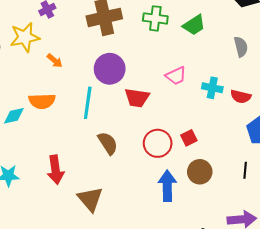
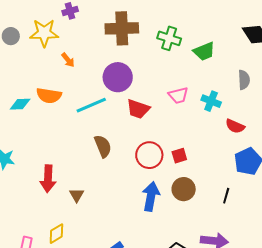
cyan cross: (212, 88) -> (211, 101), moved
cyan line: (88, 103) -> (91, 105), turned 48
red arrow: (55, 170) -> (48, 179), moved
brown triangle: (90, 199) -> (77, 195), size x0.6

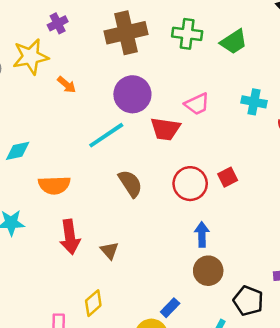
pink trapezoid: (178, 95) -> (197, 104), moved
orange semicircle: (49, 96) -> (54, 185), moved
brown circle: (184, 189) -> (208, 271), moved
blue arrow: (151, 196) -> (202, 234), size x0.7

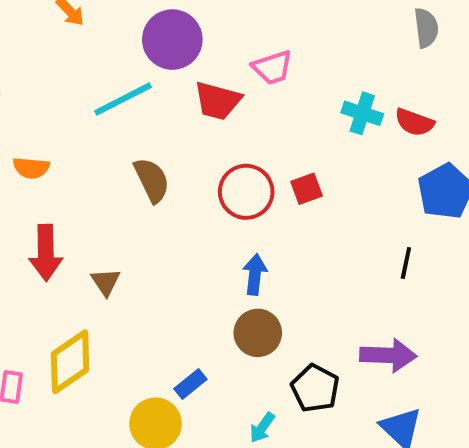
cyan cross: (254, 102) -> (362, 113), moved
orange semicircle: (54, 185) -> (31, 168), size x0.7
yellow diamond: (93, 303) -> (70, 362), size x1.5

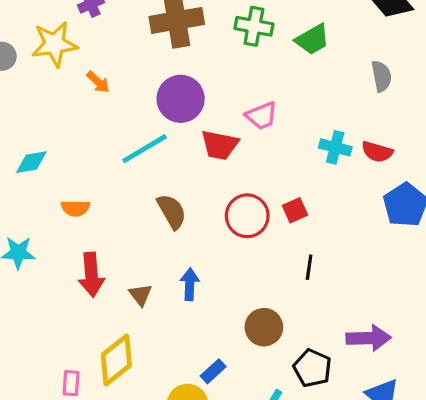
black line: (406, 263) -> (309, 267), moved
blue arrow: (255, 274) -> (190, 284), moved

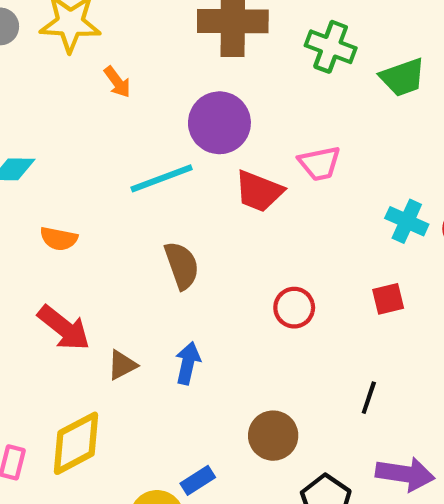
red square: (295, 210) -> (388, 299), moved
red circle: (247, 216) -> (294, 308), moved, size x0.7
black line: (309, 267) -> (369, 398), moved
red arrow: (91, 275) -> (64, 328), turned -57
brown triangle: (140, 295) -> (122, 365), turned 30

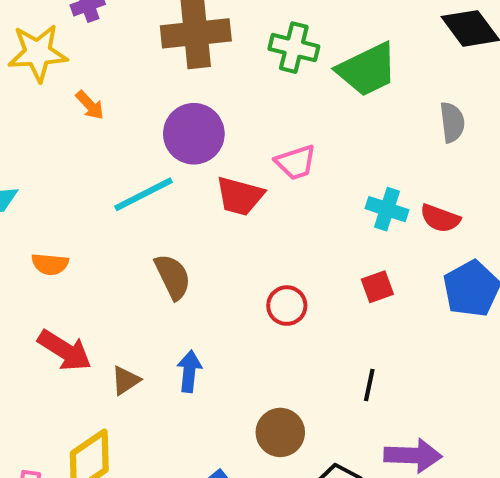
green trapezoid: (403, 77) -> (367, 69), size x1.4

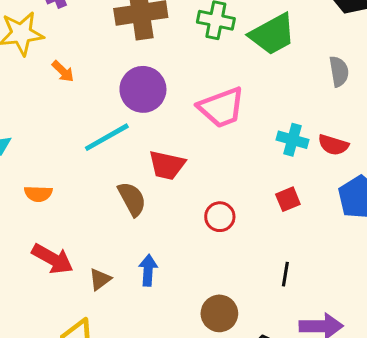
pink trapezoid: (296, 162) -> (221, 107), size x1.5
red trapezoid: (240, 196) -> (167, 165), moved

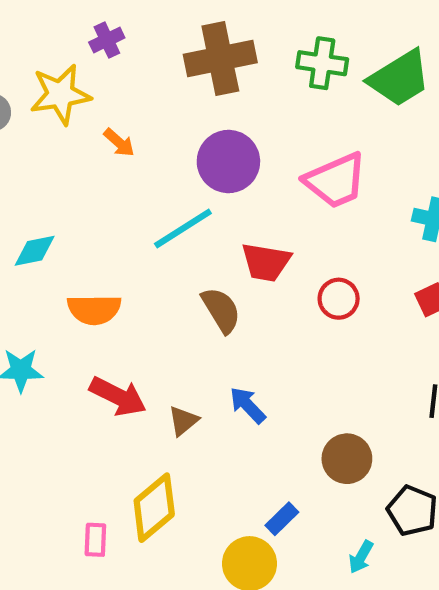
orange semicircle: (38, 194) -> (94, 309), size x1.4
red circle: (220, 217) -> (339, 299), moved
blue arrow: (148, 270) -> (248, 405), turned -44

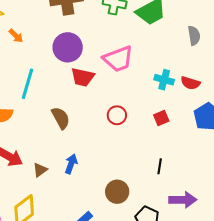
cyan line: (183, 228) -> (27, 84), moved, turned -44
red trapezoid: (266, 262) -> (83, 77), moved
blue arrow: (248, 405) -> (71, 164), turned 60

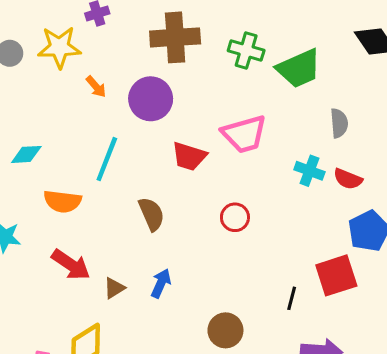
gray semicircle: (194, 36) -> (339, 123), moved
purple circle: (68, 47) -> (151, 99), moved
red square: (161, 118) -> (336, 275), moved, size x1.8

